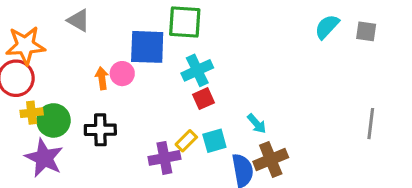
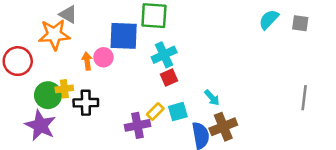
orange star: (25, 45) -> (54, 35), moved
yellow cross: (32, 113) -> (64, 89), moved

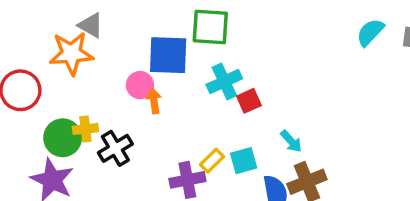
orange arrow: (87, 61) -> (154, 101), moved
red square: (169, 77) -> (249, 101), moved
black cross: (86, 103) -> (115, 148), turned -30

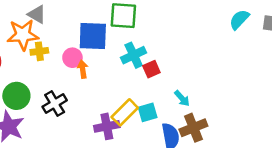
yellow cross: (85, 129) -> (39, 51), moved
yellow rectangle: (212, 161) -> (125, 112), size x1.5

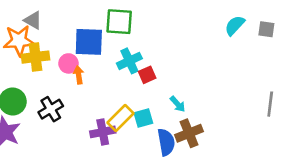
yellow cross: (39, 51) -> (35, 57), size x1.5

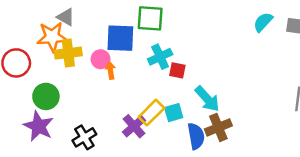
red square: (147, 75) -> (177, 70), turned 35
cyan arrow: (178, 104) -> (207, 99), size x1.6
black cross: (51, 109) -> (84, 137), moved
purple cross: (103, 132) -> (134, 126), turned -30

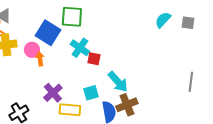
blue square: (120, 38) -> (48, 33), turned 30
cyan cross: (160, 57) -> (80, 48), turned -30
yellow rectangle: (151, 113) -> (70, 110), moved, turned 50
purple cross: (134, 126) -> (53, 93), moved

